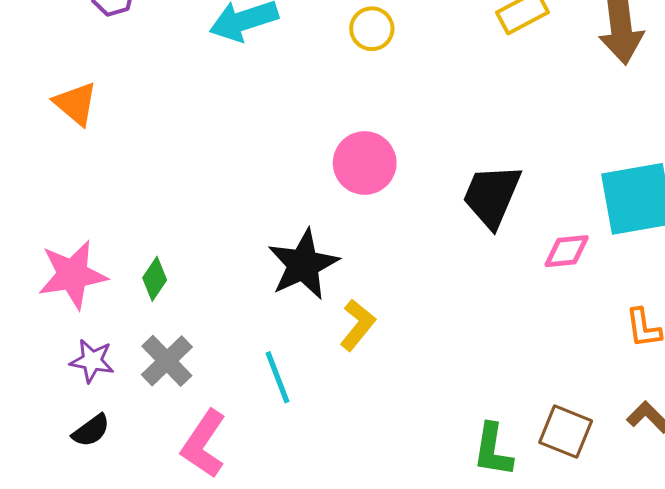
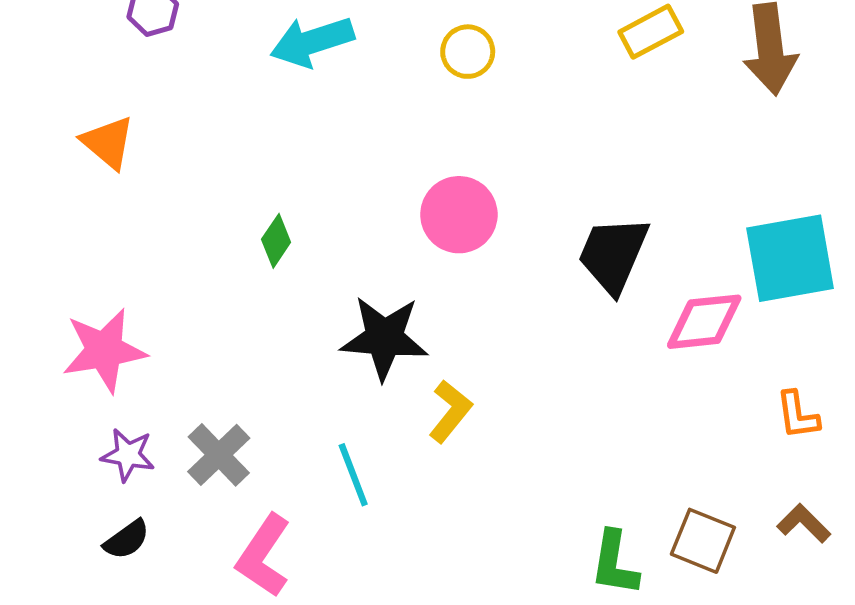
pink diamond: (567, 251) -> (704, 322), size x1.4
black star: (303, 264) -> (384, 338), turned 30
green diamond: (155, 279) -> (276, 241), moved

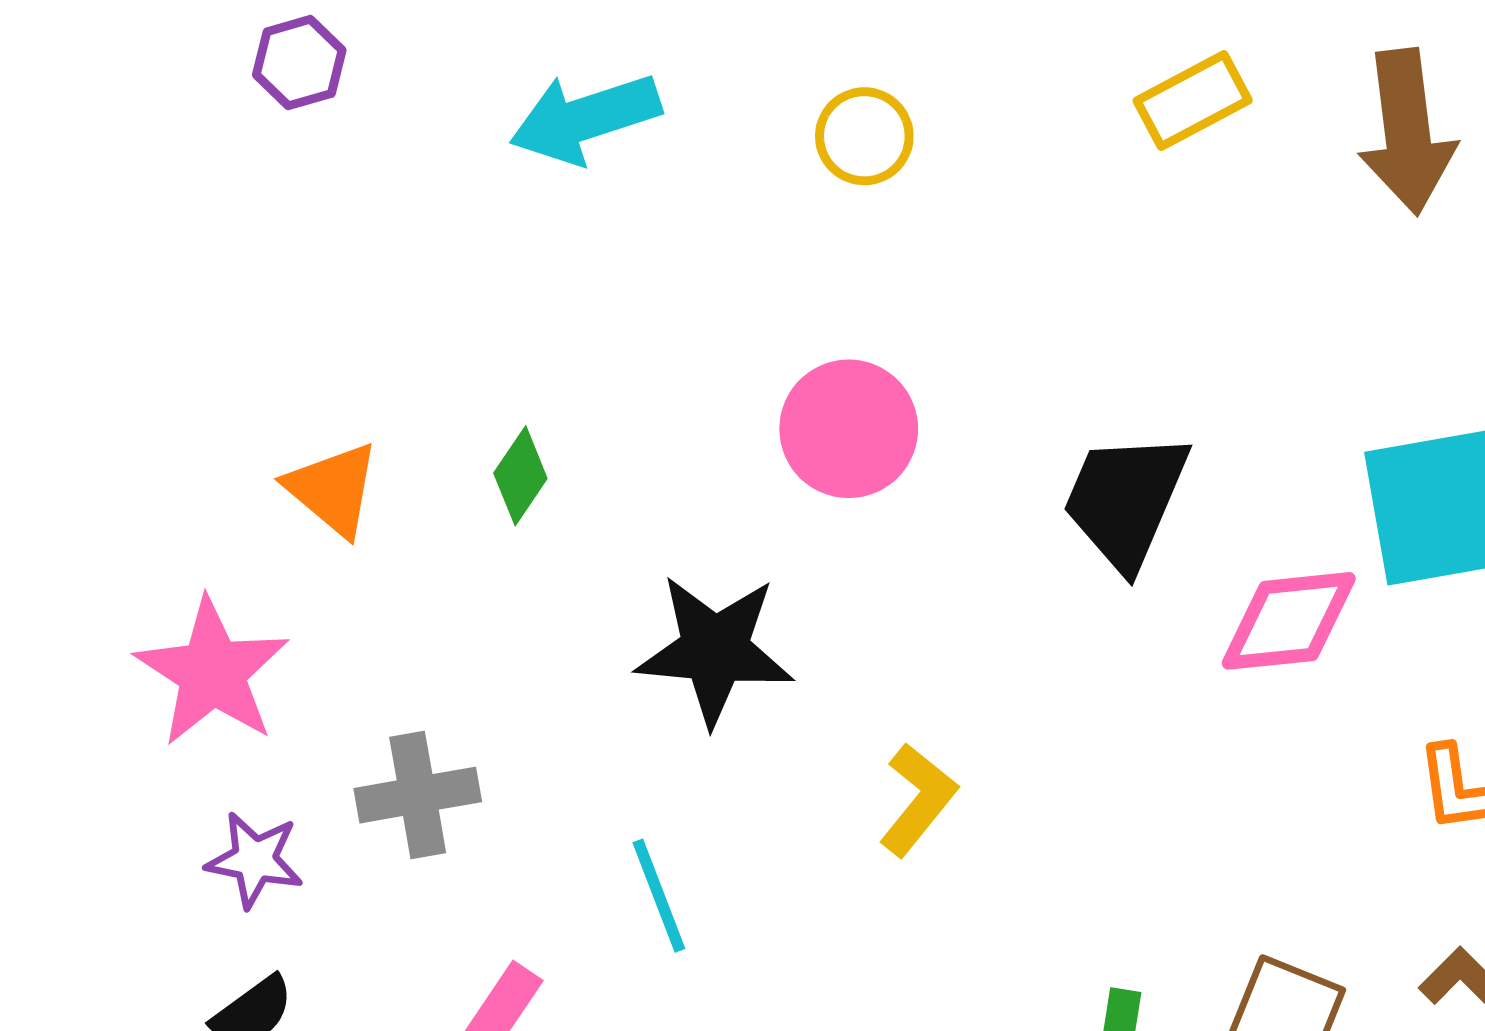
orange triangle: (108, 142) -> (333, 489), moved
pink star: (104, 350) -> (212, 672), turned -30
yellow L-shape: (450, 411) -> (918, 800), moved
gray cross: (219, 455) -> (418, 795), moved, turned 34

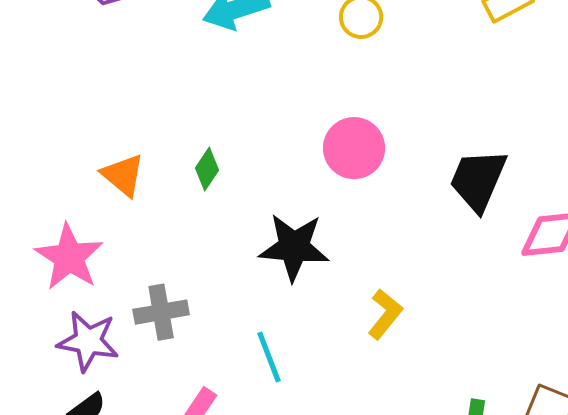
purple star: (255, 860) -> (88, 341), size x1.4

